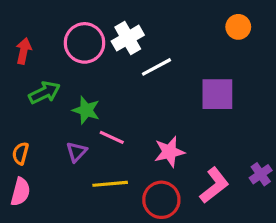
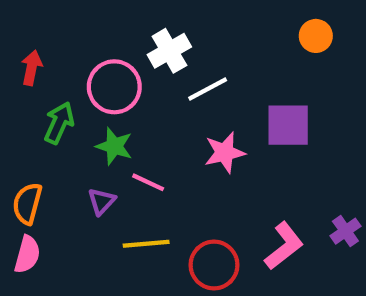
pink circle: (85, 43) -> (114, 87), moved
green arrow: (44, 93) -> (59, 123), turned -40
pink star: (169, 152) -> (225, 153), moved
orange semicircle: (20, 153) -> (27, 203), size x1.4

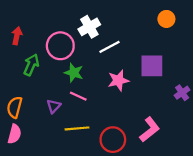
green star: (114, 146) -> (74, 73), moved
purple cross: (345, 231) -> (182, 93), moved

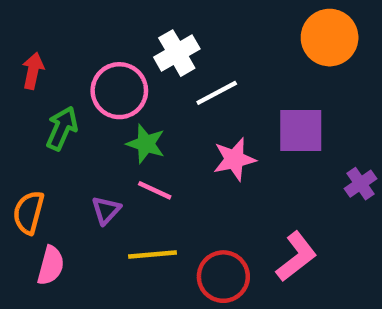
orange circle: (166, 19) -> (330, 38), size x1.6
pink semicircle: (15, 134) -> (51, 266), moved

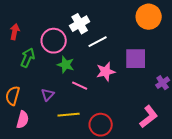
pink line: (155, 190) -> (80, 86), moved
pink L-shape: (296, 257) -> (149, 117), moved

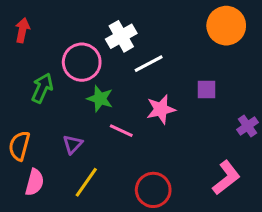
red arrow: (15, 32) -> (22, 30), moved
purple square: (136, 59) -> (206, 90), size x0.6
yellow line: (69, 115) -> (86, 182), moved, turned -50

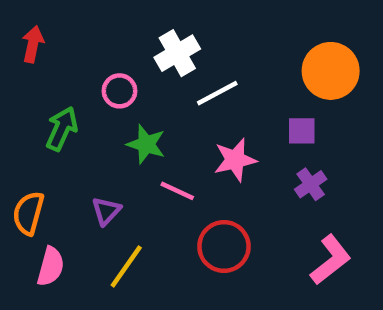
orange circle: (226, 26) -> (331, 71), moved
pink circle: (82, 62) -> (119, 91), size x0.6
purple cross: (248, 126) -> (311, 184), moved
red circle: (153, 190) -> (224, 246), moved

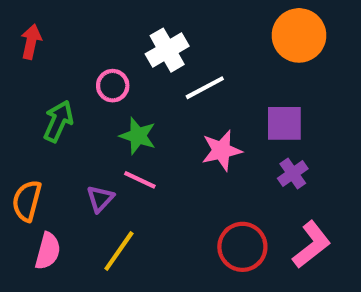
orange circle: (331, 71) -> (299, 35), moved
purple square: (302, 131) -> (284, 123), size x1.4
pink line: (177, 191) -> (140, 180), moved
red circle: (224, 246) -> (242, 247), moved

